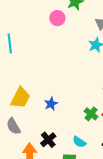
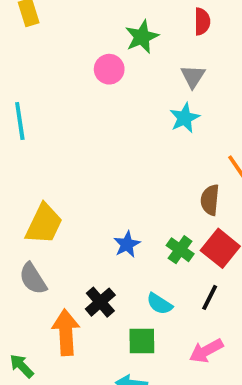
blue star: (51, 104) -> (127, 244), moved

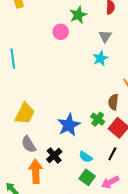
blue star: (127, 244) -> (69, 125), size x1.6
green cross: (180, 250) -> (98, 119), moved
gray semicircle: (33, 279) -> (29, 144), moved
green square: (142, 341) -> (87, 177), moved, turned 35

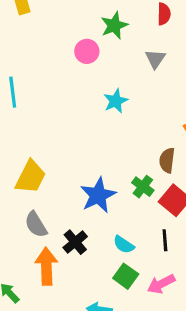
cyan star: (100, 58) -> (116, 101), moved
black line: (112, 154) -> (165, 240), turned -32

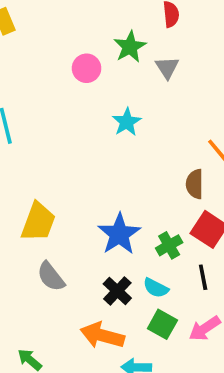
green star: (114, 25) -> (130, 47), moved
green cross: (143, 187) -> (169, 245), moved, turned 30
black cross: (75, 242) -> (117, 291), moved
orange arrow: (46, 266) -> (102, 335), moved, turned -66

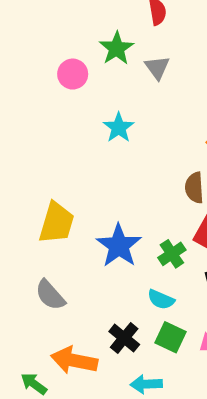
yellow trapezoid: (38, 222) -> (57, 223), moved
black cross: (117, 291) -> (124, 338), moved
orange arrow: (102, 335) -> (74, 360), moved

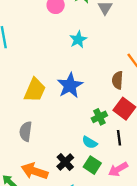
blue star: (119, 246) -> (70, 85), moved
gray semicircle: (50, 295) -> (26, 131), turned 42

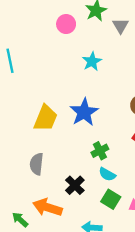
green cross: (99, 117) -> (100, 151), moved
black cross: (65, 162) -> (75, 185), moved

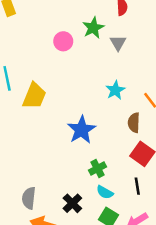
cyan star: (92, 61) -> (115, 90), moved
yellow trapezoid: (46, 118) -> (34, 96), moved
gray semicircle: (37, 164) -> (29, 198), moved

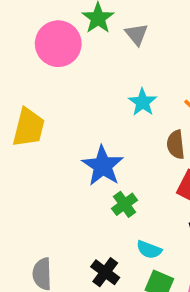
pink circle: (63, 41) -> (58, 44), size x1.6
green cross: (97, 169) -> (125, 204), moved

